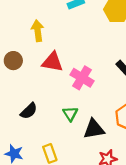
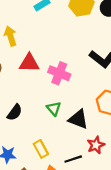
black triangle: (94, 129) -> (78, 119), turned 40

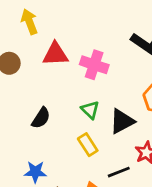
black triangle: (78, 119) -> (122, 121), turned -45
yellow rectangle: (41, 149) -> (88, 145), moved

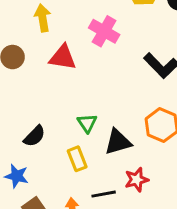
pink cross: (94, 65) -> (104, 31), moved
black semicircle: (41, 118) -> (35, 136), moved

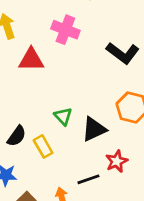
yellow rectangle: (77, 159) -> (43, 146), moved

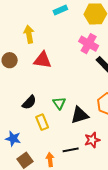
pink cross: (65, 30) -> (89, 44), moved
black semicircle: (17, 136) -> (29, 102), moved

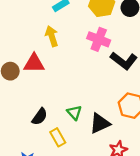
yellow arrow: (29, 34) -> (52, 36), moved
red triangle: (43, 60) -> (34, 63), moved

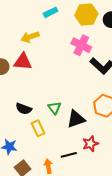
yellow arrow: (52, 36) -> (30, 37), moved, turned -96
black semicircle: (40, 117) -> (24, 109), turned 70

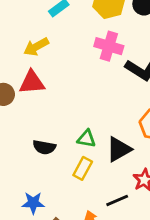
green triangle: (54, 108) -> (86, 139), turned -32
yellow rectangle: (38, 128) -> (83, 168), moved, turned 63

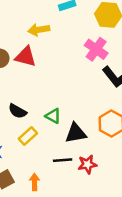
yellow rectangle: (83, 168) -> (28, 136), moved
black line: (117, 200) -> (63, 160), moved

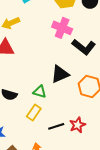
black triangle: (76, 133) -> (60, 74), moved
yellow rectangle: (28, 136) -> (34, 112), moved

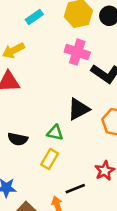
black line: (56, 126) -> (75, 189), moved

